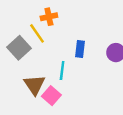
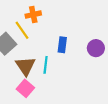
brown triangle: (35, 85) -> (25, 66), moved
pink square: (51, 96) -> (25, 88), moved

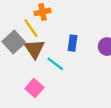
cyan line: (46, 65) -> (55, 64), turned -60
brown triangle: (25, 66) -> (34, 49), moved

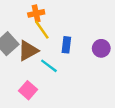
yellow line: (31, 28) -> (42, 30), moved
brown triangle: (34, 49) -> (28, 51), turned 35

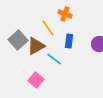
orange cross: (36, 13) -> (65, 14), moved, turned 32

